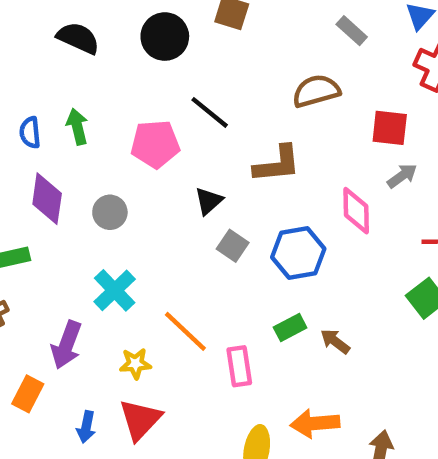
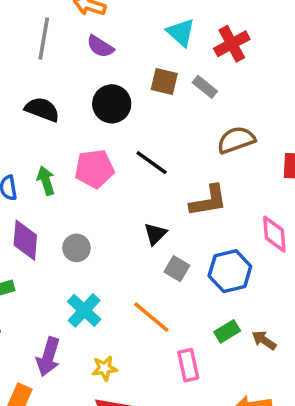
gray rectangle: (352, 31) -> (205, 87), moved
pink pentagon: (155, 144) -> (94, 169), moved
orange line: (185, 331) -> (151, 317), moved

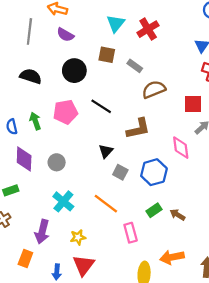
cyan triangle: (181, 32) -> (116, 23), turned 30
gray rectangle: (205, 87) -> (135, 66), moved

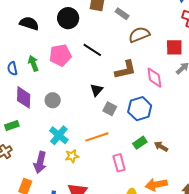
pink diamond: (181, 148) -> (154, 78), moved
orange line: (106, 204) -> (97, 137), turned -55
yellow star: (78, 237) -> (72, 156), moved

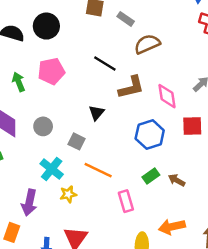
black circle: (68, 18) -> (46, 26), moved
red square: (174, 47) -> (192, 126), moved
black line: (92, 50) -> (105, 64), moved
gray square: (110, 109) -> (76, 141), moved
orange line: (97, 137) -> (98, 170), turned 45

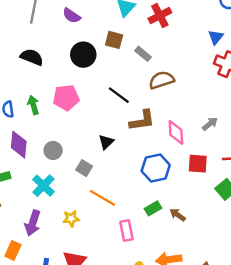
black circle: (46, 26) -> (83, 55), moved
cyan cross: (52, 169) -> (44, 186), moved

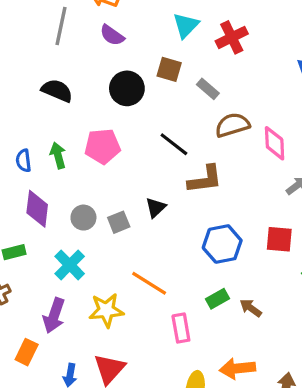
pink diamond: (176, 132) -> (275, 143), moved
gray square: (84, 168) -> (119, 222), moved, turned 35
yellow star: (71, 218) -> (106, 310), size x1.5

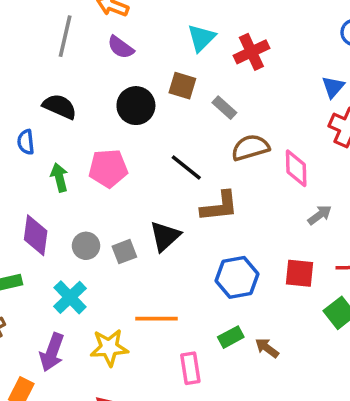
blue semicircle: (24, 161) -> (26, 142), moved
black triangle: (156, 208) -> (165, 236), size x1.4
orange line: (149, 283) -> (156, 319), turned -33

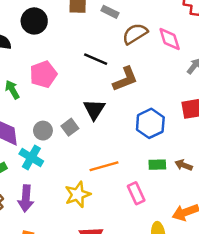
black circle: (136, 106) -> (34, 21), moved
cyan cross: (70, 297) -> (31, 158), moved
green rectangle: (231, 337) -> (157, 165), turned 42
purple arrow: (52, 352) -> (26, 198), moved

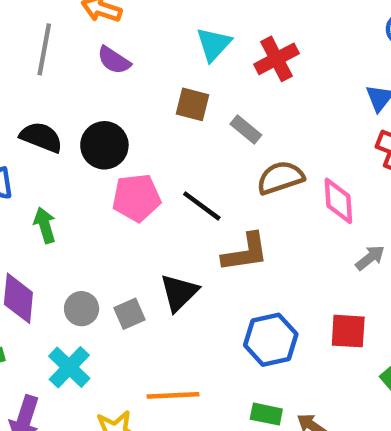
black circle: (34, 21) -> (104, 145), moved
pink pentagon: (43, 74) -> (136, 198), moved
cyan cross: (31, 158) -> (69, 367), moved

